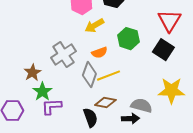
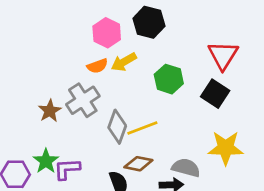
orange semicircle: (99, 53) -> (97, 66), moved
brown star: (32, 73) -> (50, 111), moved
green star: (42, 92) -> (46, 161), moved

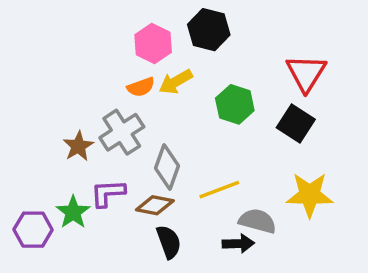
yellow line: (142, 128) -> (219, 190), moved
brown diamond: (138, 164) -> (155, 205), moved
purple L-shape: (67, 169) -> (108, 193), moved

